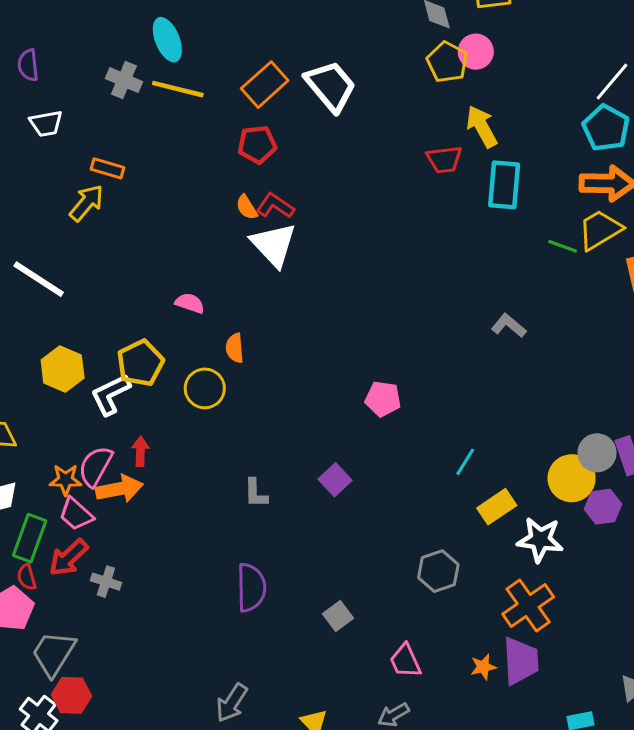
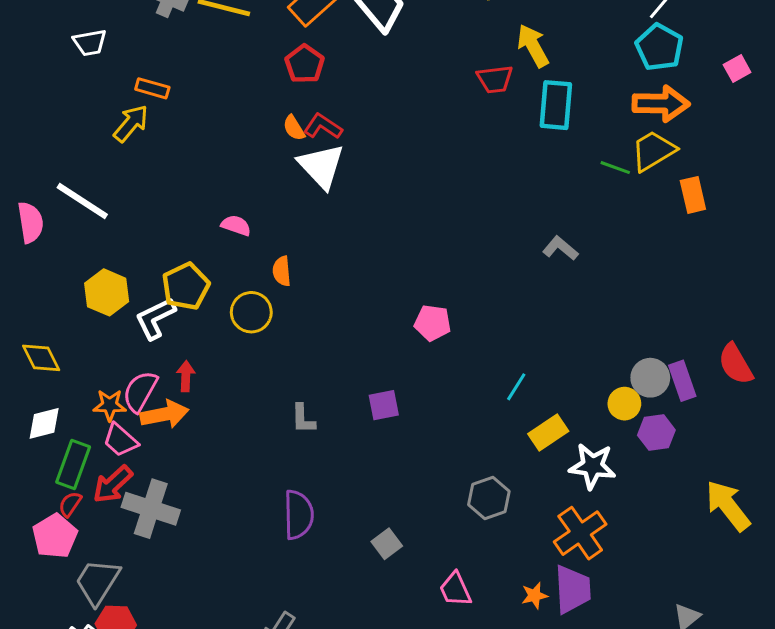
red pentagon: (257, 144) -> (305, 64), turned -30
yellow circle: (572, 478) -> (624, 404), size x0.7
purple square: (335, 480) -> (384, 405), turned 32
red semicircle: (27, 577) -> (70, 504), turned 50
gray cross: (106, 582) -> (151, 509), size x1.8

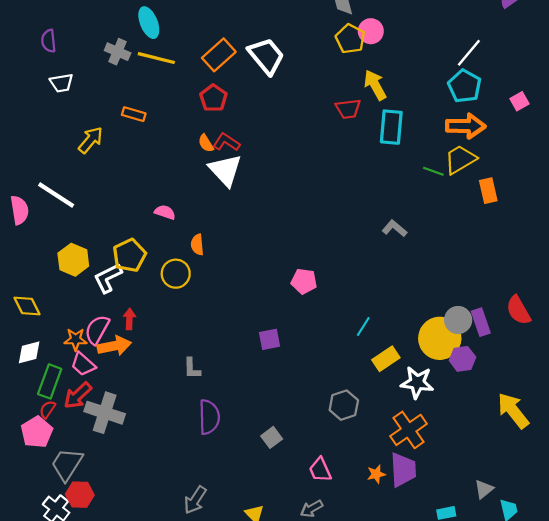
orange rectangle: (152, 88) -> (134, 114), moved
yellow circle: (624, 404) -> (440, 338), size x1.8
gray L-shape: (303, 419) -> (192, 368), moved

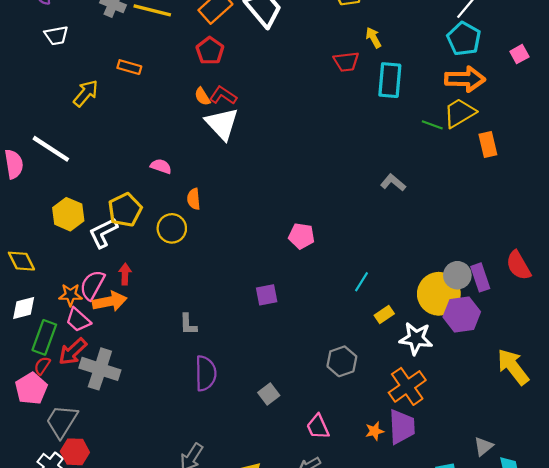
yellow arrow: (375, 85) -> (373, 38), size x0.7
yellow rectangle: (386, 359) -> (384, 314), size x0.7
purple hexagon: (462, 359) -> (462, 314), size x1.4

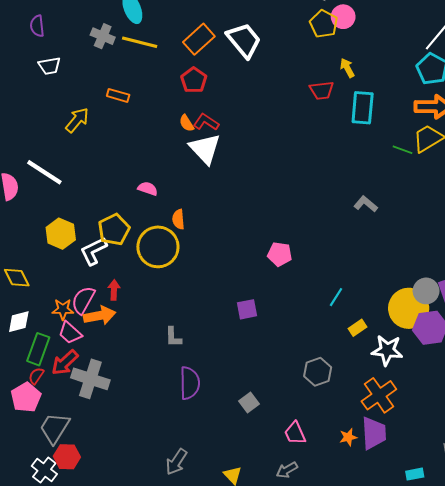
yellow circle: (172, 228) -> (158, 247), size x1.5

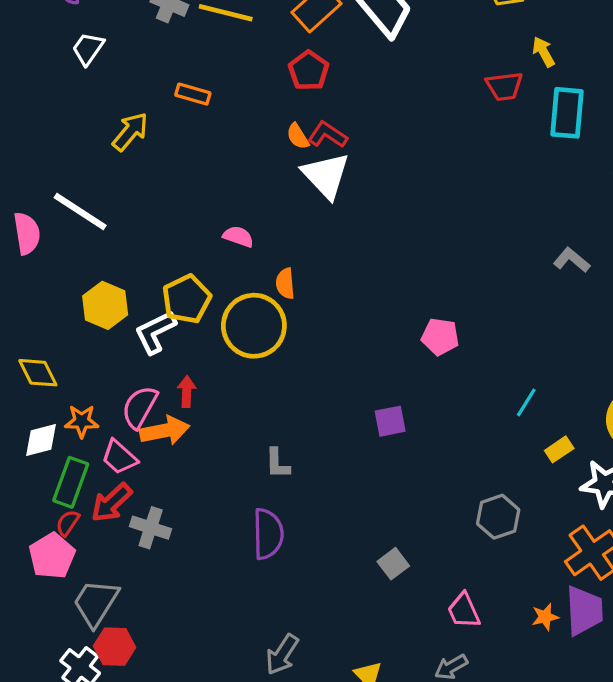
white trapezoid: (49, 66) -> (88, 49), turned 135
orange star: (63, 309) -> (82, 421), moved
gray cross: (90, 379) -> (151, 528), size x0.7
purple semicircle: (190, 383) -> (268, 534), moved

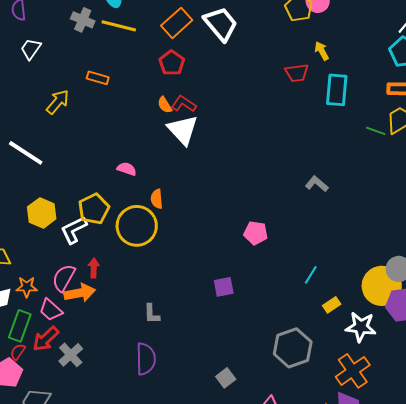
gray L-shape: (572, 260) -> (317, 184), moved
gray hexagon: (498, 517) -> (293, 348), size x1.4
gray cross: (151, 528) -> (71, 355), turned 30

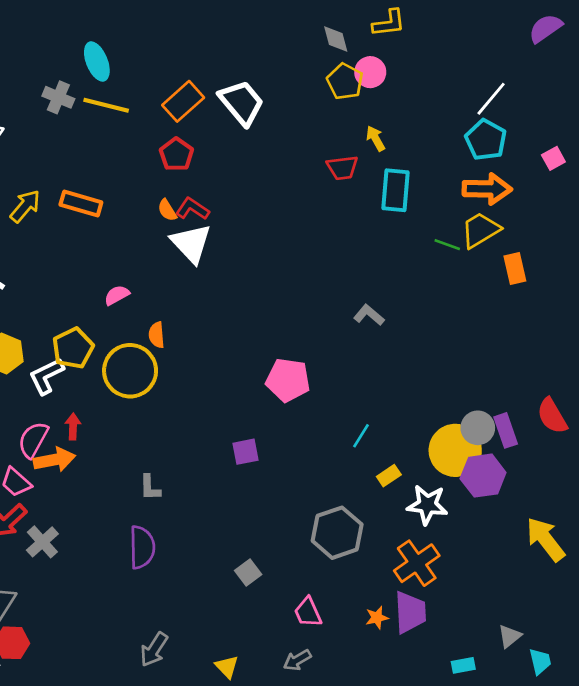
orange rectangle: (98, 78) -> (81, 204), moved, size x1.4
pink semicircle: (127, 169) -> (117, 295), turned -48
pink pentagon: (256, 233) -> (288, 380), size x1.4

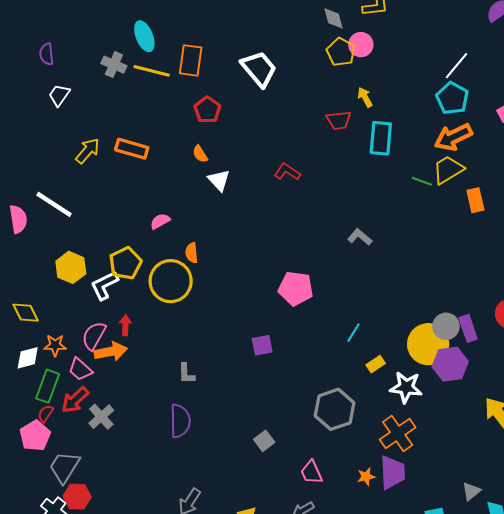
orange rectangle: (183, 101) -> (191, 60), moved, turned -40
orange arrow: (487, 189) -> (453, 137), turned 153
red L-shape: (192, 209) -> (287, 172), moved
white triangle: (191, 243) -> (219, 180), size x0.7

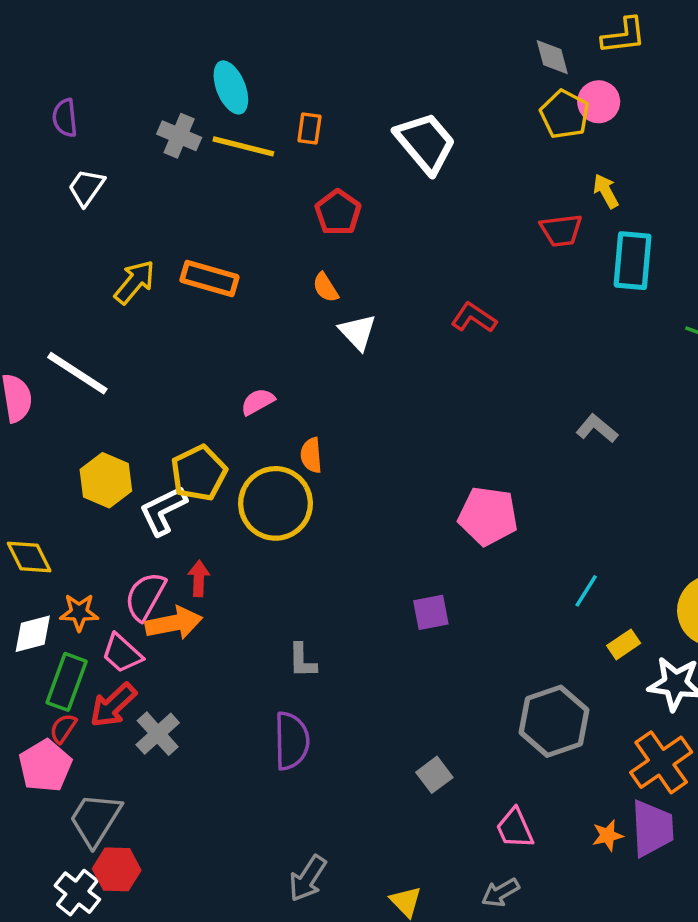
orange rectangle: (191, 60) -> (309, 129), size x0.6

